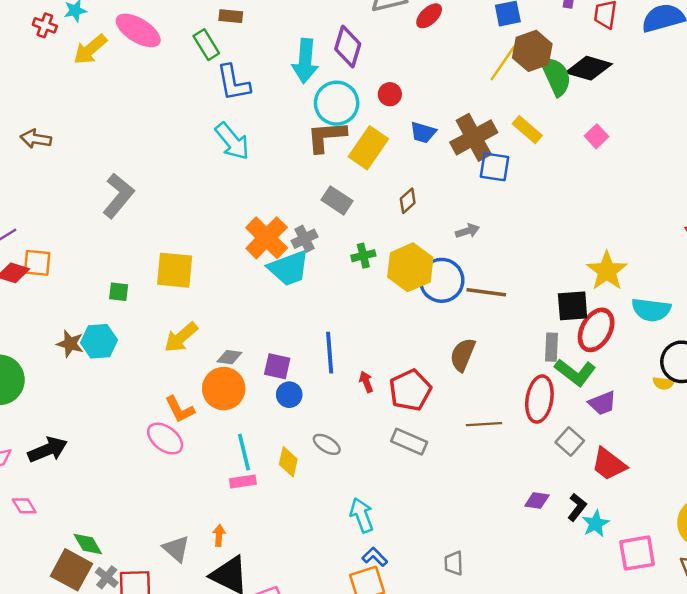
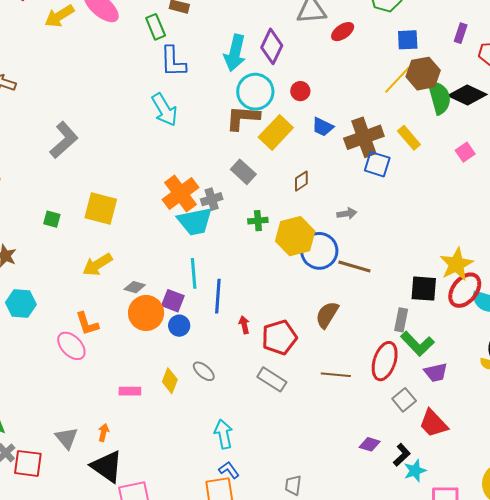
red ellipse: (596, 330) -> (465, 290), moved
cyan hexagon: (99, 341) -> (21, 304), moved
orange circle: (224, 389) -> (146, 313), moved
cyan line: (244, 452) -> (194, 273), moved

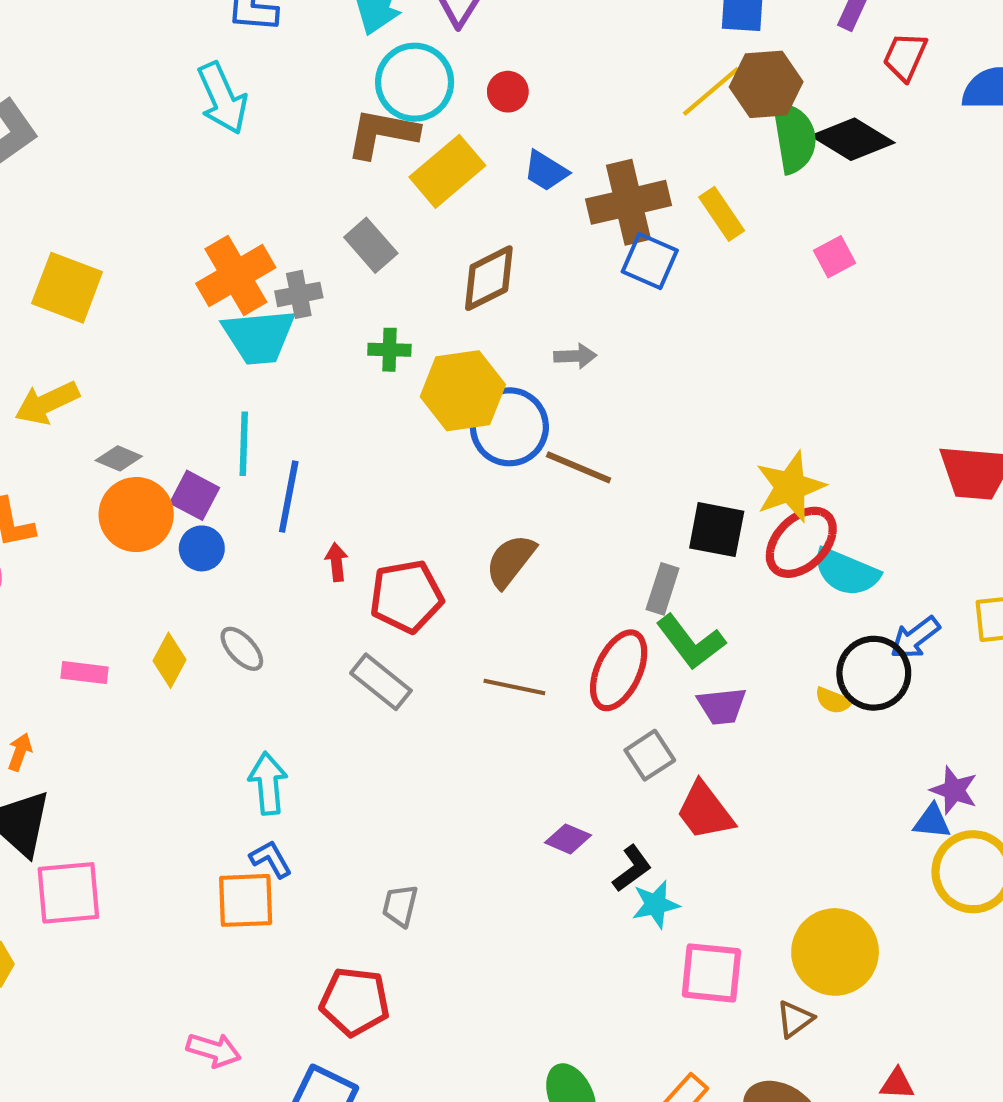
brown diamond: (301, 181) -> (489, 278), size x1.6

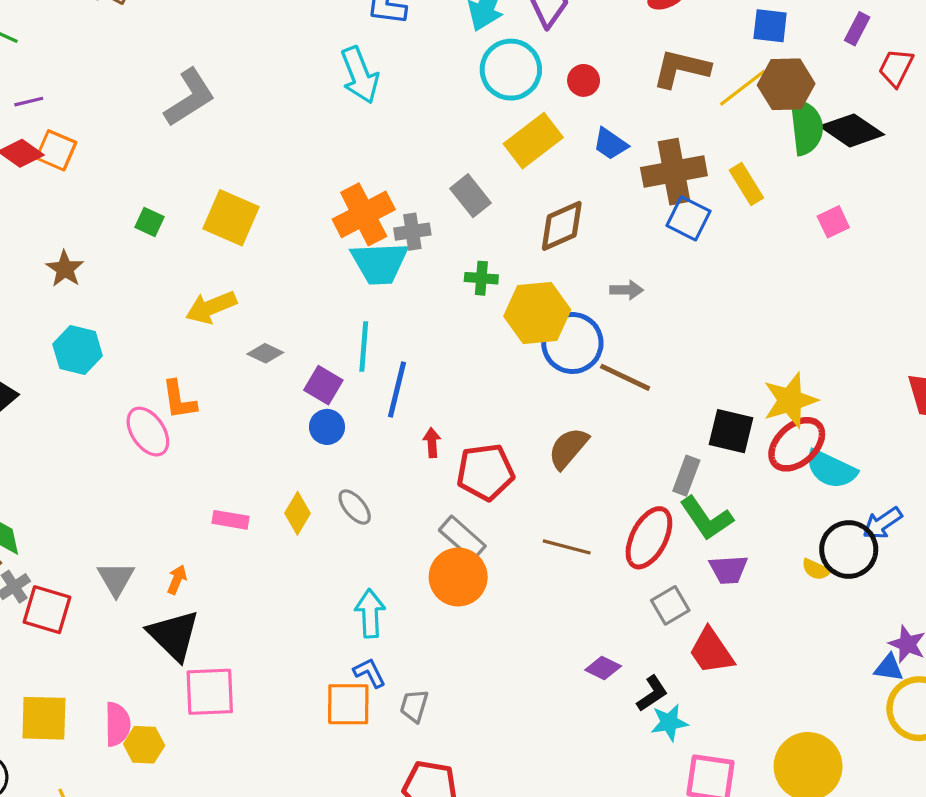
brown L-shape: (382, 133) -> (681, 69), moved
orange circle: (136, 515) -> (458, 577), moved
gray trapezoid: (400, 906) -> (414, 706), moved

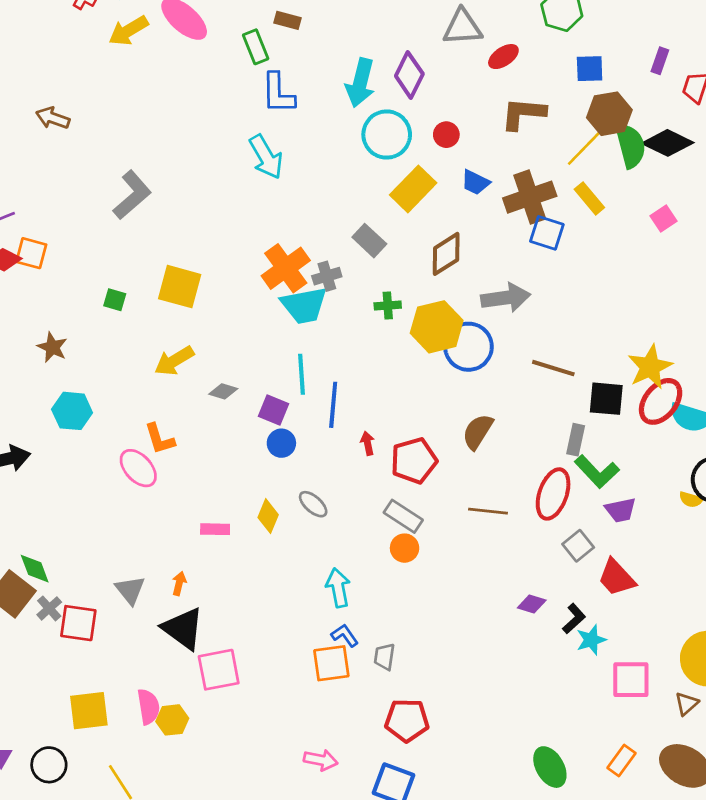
yellow line: (743, 88) -> (584, 148), moved
gray arrow: (627, 290) -> (506, 298), size x1.8
brown line: (625, 377) -> (553, 368), moved
orange circle: (458, 577) -> (405, 548), size x0.6

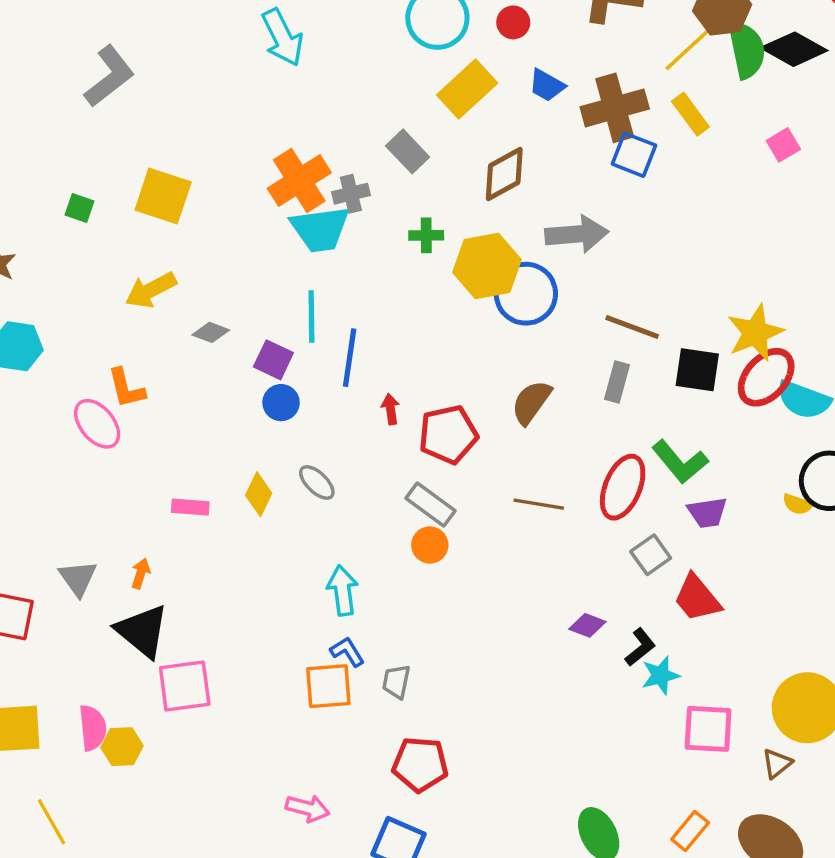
gray rectangle: (576, 440) -> (617, 382), moved

